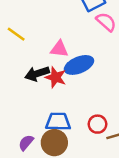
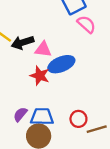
black arrow: (37, 74) -> (23, 43), moved
purple semicircle: (26, 143) -> (20, 114), moved

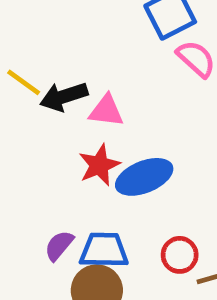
blue ellipse: (61, 64) -> (144, 177), moved
red star: (40, 76) -> (99, 165), turned 30

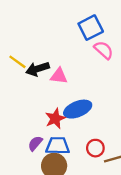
red star: (99, 165) -> (55, 119), moved

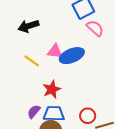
yellow line: (17, 62) -> (32, 61), moved
black arrow: (38, 69) -> (29, 26), moved
blue ellipse: (78, 109) -> (72, 56), moved

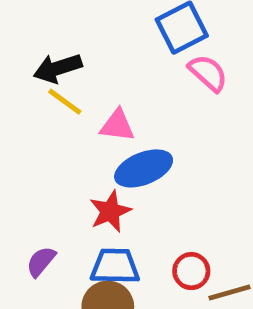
blue ellipse: (72, 56) -> (144, 168), moved
yellow line: (32, 61) -> (65, 102), moved
purple semicircle: (34, 112) -> (41, 262), moved

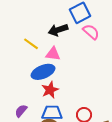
black arrow: (58, 68) -> (58, 30), moved
blue ellipse: (144, 168) -> (43, 72), moved

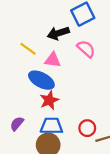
pink semicircle: (91, 32) -> (86, 49), moved
blue ellipse: (43, 72) -> (41, 80), turned 50

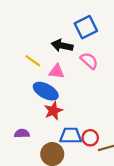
black arrow: (58, 33) -> (62, 46), turned 30
purple semicircle: (17, 124) -> (22, 133), turned 48
blue trapezoid: (51, 126) -> (71, 136), moved

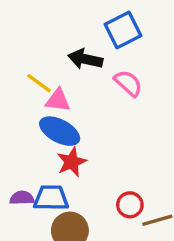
pink triangle: (57, 72) -> (58, 100), moved
blue trapezoid: (71, 136) -> (51, 198), moved

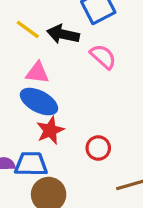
yellow line: (39, 83) -> (28, 29), moved
red circle: (130, 205) -> (98, 148), moved

